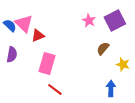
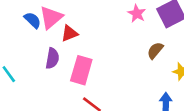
pink triangle: (24, 23) -> (51, 17), turned 36
purple semicircle: (12, 54) -> (52, 58), moved

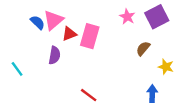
pink rectangle: (81, 70) -> (90, 36), moved

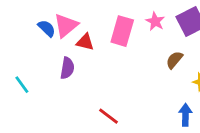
red triangle: (69, 34) -> (85, 42), turned 35
pink rectangle: (90, 36) -> (122, 31), moved

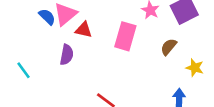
pink rectangle: (122, 31) -> (125, 36), moved

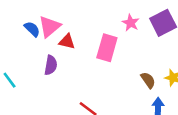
brown semicircle: (169, 47) -> (148, 80), moved, turned 105

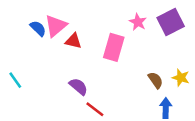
purple semicircle: (51, 65) -> (78, 86), moved, turned -60

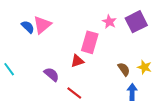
red triangle: (73, 41) -> (77, 61), moved, turned -32
purple semicircle: (78, 86) -> (52, 74), moved

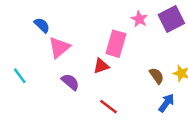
pink triangle: (42, 25) -> (59, 47), moved
blue arrow: (132, 92) -> (166, 103), turned 35
red line: (74, 93) -> (109, 107), moved

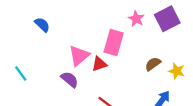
pink triangle: (59, 47) -> (79, 56), moved
brown semicircle: (157, 76) -> (153, 64), moved, turned -91

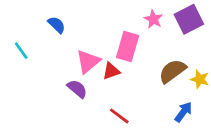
blue semicircle: (42, 25) -> (57, 25), moved
brown semicircle: (153, 64) -> (173, 71), size x1.5
cyan line: (21, 73) -> (21, 51), moved

